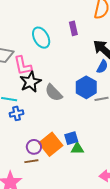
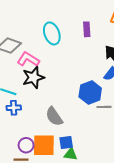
pink L-shape: (23, 66) -> (28, 59), turned 125
gray semicircle: (54, 93) -> (54, 117), moved
orange square: (51, 144) -> (44, 145), turned 30

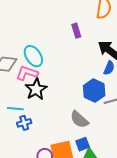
cyan ellipse: (52, 33) -> (33, 56), moved
gray semicircle: (54, 117) -> (79, 119), moved

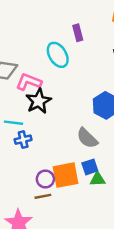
purple rectangle: (76, 31) -> (78, 33), moved
cyan ellipse: (33, 56) -> (58, 55), moved

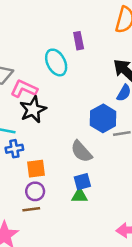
orange square: (65, 175) -> (36, 169), moved, size x0.7
green triangle: (98, 179) -> (80, 196), moved

